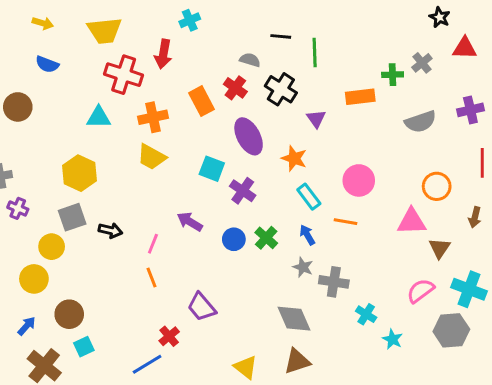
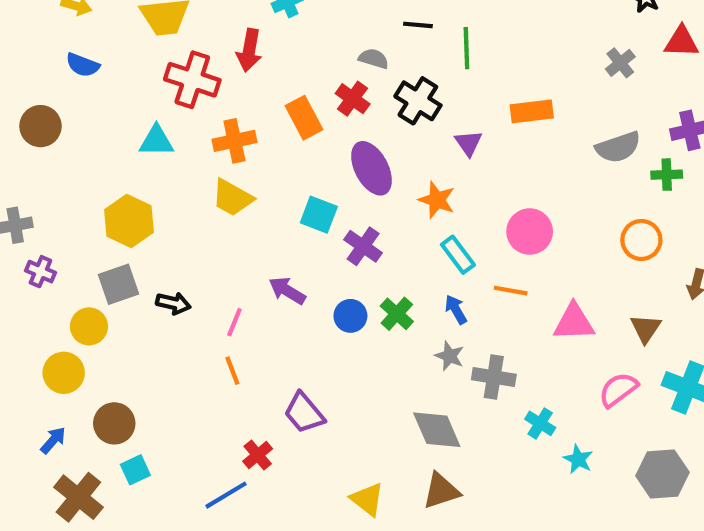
green cross: (393, 75) -> (667, 175), moved
pink triangle: (412, 222) -> (574, 322), moved
gray hexagon: (451, 330) -> (662, 474), moved

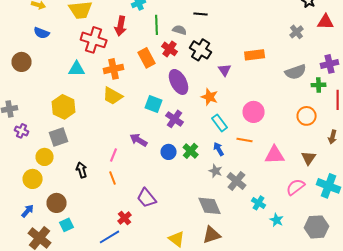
green line: (466, 48) -> (157, 25), moved
black arrow: (173, 303) -> (82, 170), moved, turned -119
gray cross: (494, 377) -> (237, 181), turned 30

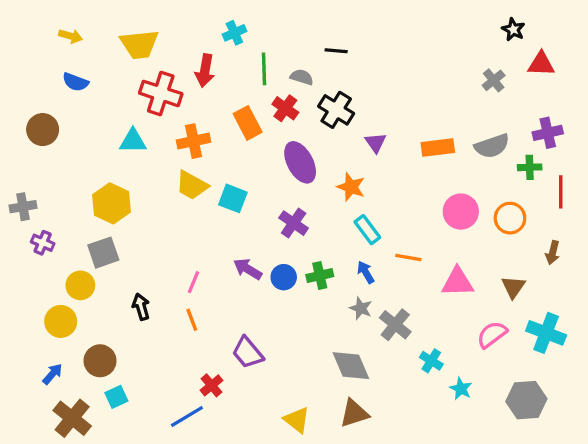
orange rectangle: (255, 55) -> (438, 148), moved
cyan square: (154, 104) -> (233, 198), moved
pink circle: (254, 112) -> (461, 212), moved
purple arrow: (139, 140) -> (248, 269), moved
green cross: (191, 151) -> (320, 276), turned 35

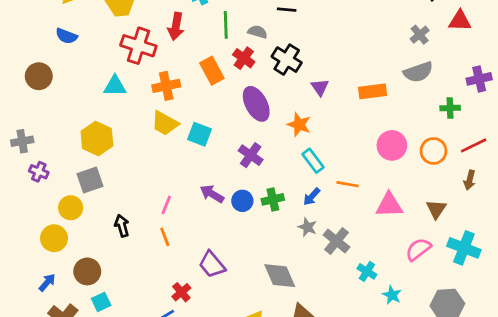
purple cross: (548, 133) -> (479, 79), moved
gray semicircle: (492, 146) -> (418, 72), moved
red line: (561, 192) -> (474, 145), moved, turned 64
blue arrow: (366, 272) -> (312, 197), turned -108
gray diamond: (351, 366) -> (280, 276), moved

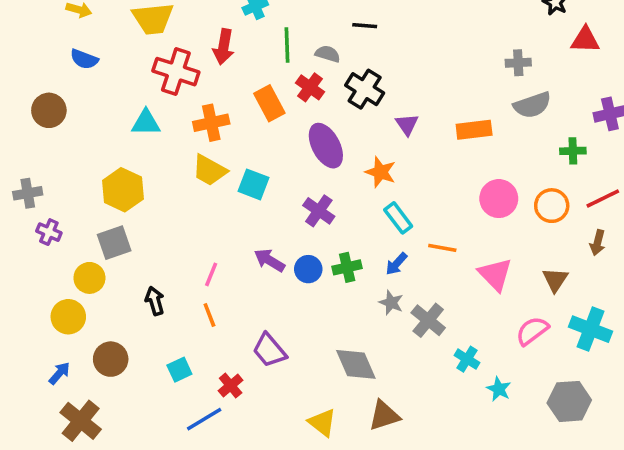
gray cross: (420, 35) -> (518, 63), moved, turned 36
pink triangle: (389, 205) -> (495, 274), turned 48
cyan square: (101, 302) -> (179, 370), moved

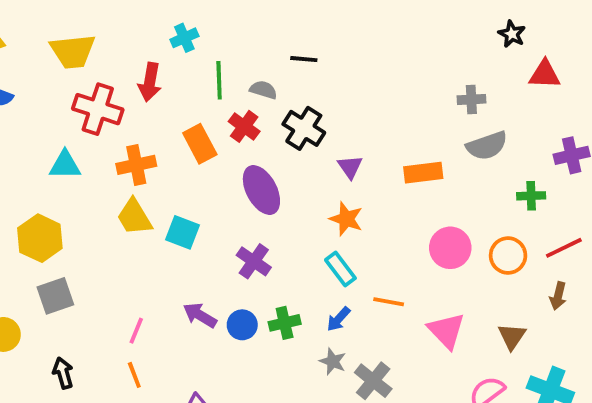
yellow trapezoid: (209, 170) -> (134, 217), turned 30
orange star: (381, 172) -> (346, 219), moved
gray square: (114, 243) -> (55, 296), moved
black arrow: (155, 301) -> (63, 373), moved

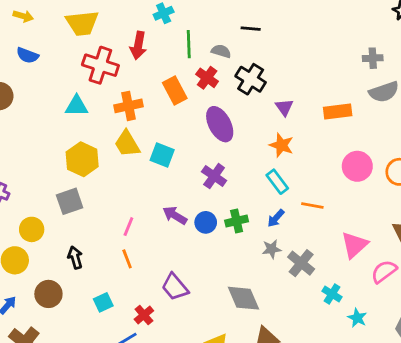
yellow hexagon: (40, 238) -> (82, 159), moved
pink triangle: (446, 331) -> (354, 245), moved, turned 32
gray star: (333, 361) -> (272, 249), turned -30

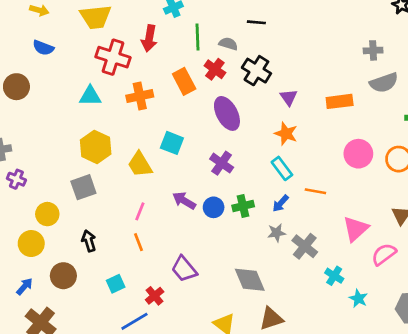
yellow trapezoid: (127, 144) -> (140, 164), moved

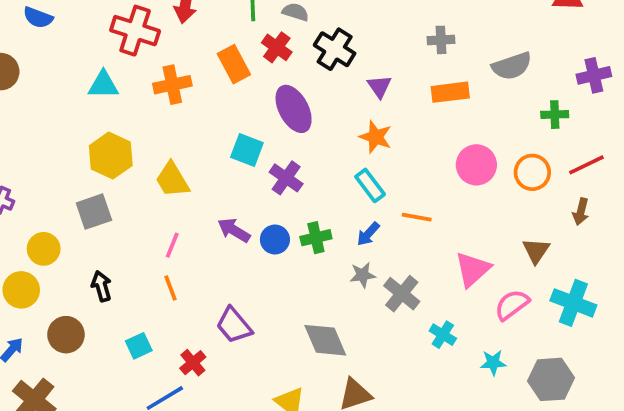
gray cross: (373, 50) -> (441, 40), moved
cyan square: (172, 143) -> (247, 150), moved
cyan star: (358, 299) -> (493, 363), moved, turned -30

